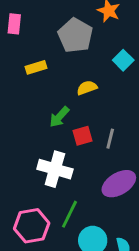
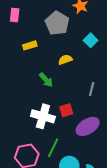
green arrow: (59, 117) -> (46, 80), turned -84
red square: (83, 136) -> (66, 110), moved
gray line: (110, 139) -> (92, 89), moved

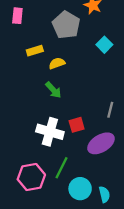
yellow semicircle: (65, 60) -> (57, 63), moved
gray line: (92, 89) -> (110, 110), moved

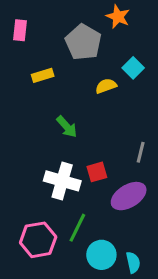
yellow semicircle: (57, 63) -> (106, 86), moved

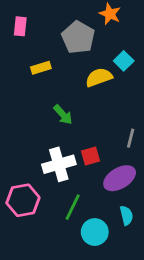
yellow semicircle: (106, 86) -> (99, 77), size x1.4
white cross: (62, 181) -> (59, 164), turned -32
pink hexagon: (38, 240) -> (23, 200), moved
cyan semicircle: (133, 262) -> (126, 215), moved

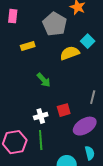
white cross: (59, 164) -> (41, 116), size x0.6
green line: (73, 207) -> (41, 140), moved, turned -30

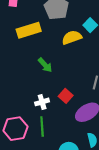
yellow rectangle: (28, 46) -> (29, 30), size x1.6
red square: (64, 110) -> (66, 96), turned -32

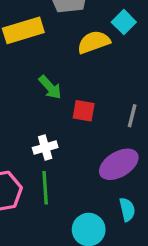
red square: (66, 96) -> (84, 111), moved, turned -32

